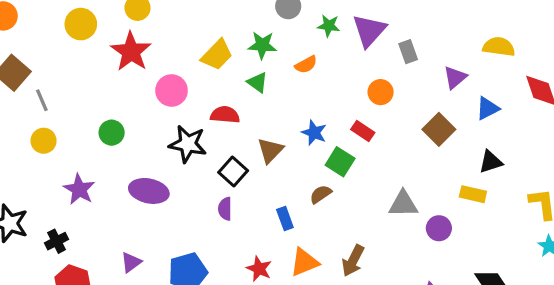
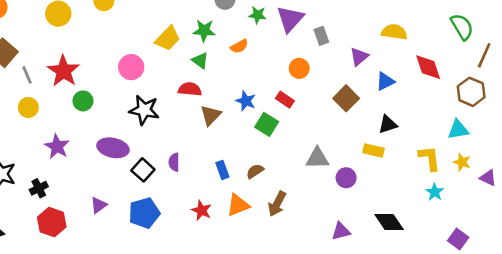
red star: (131, 52) -> (63, 71), moved
red semicircle: (225, 115) -> (190, 89), moved
black square: (233, 172) -> (143, 170), moved
brown semicircle: (321, 194) -> (255, 171), moved

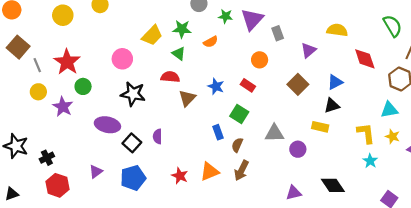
blue triangle: (385, 81) -> (335, 82), moved
green square: (267, 124) -> (239, 114), moved
purple star: (57, 147) -> (63, 107), moved
blue rectangle: (222, 170) -> (218, 132), moved
brown semicircle: (255, 171) -> (237, 145), moved, turned -32

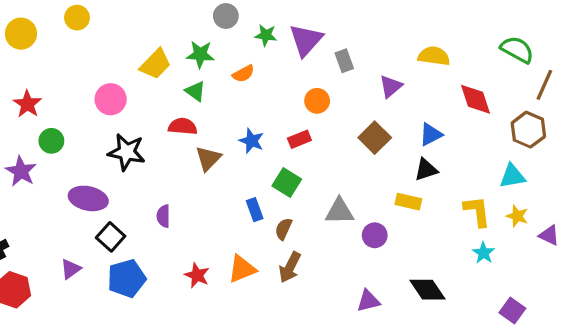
green semicircle: (392, 26) -> (517, 50), turned -30
red star: (67, 62) -> (27, 104), size x0.7
red rectangle: (248, 85) -> (299, 139), turned -56
black square: (132, 143) -> (111, 237), moved

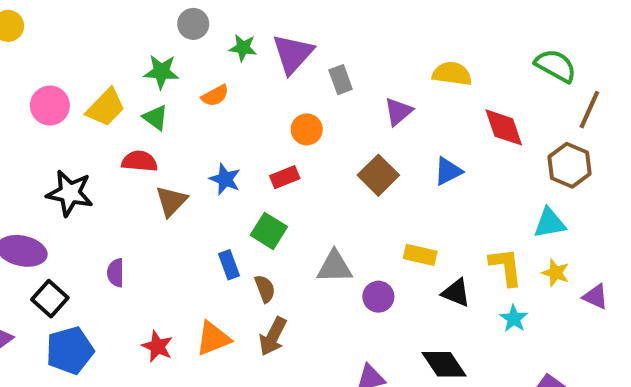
yellow trapezoid: (155, 64) -> (106, 108), moved
pink circle: (111, 99) -> (50, 106), moved
black triangle: (426, 170) -> (456, 293), moved, turned 40
brown semicircle: (283, 229) -> (265, 289), turned 135

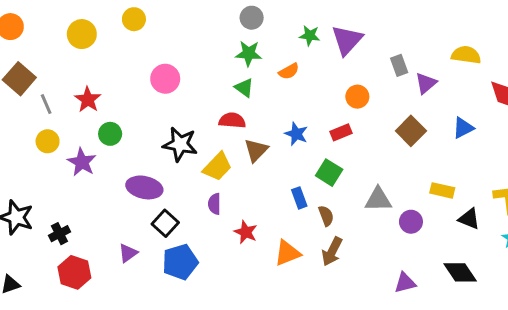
gray circle: (193, 24) -> (252, 18), moved
gray rectangle: (341, 80) -> (399, 65), moved
yellow trapezoid: (106, 108) -> (217, 167), moved
red star: (157, 346) -> (246, 232), moved

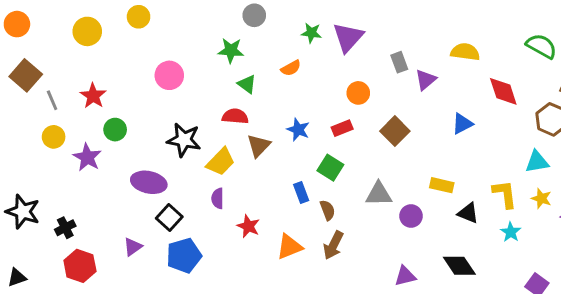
green star: (249, 53) -> (231, 50), moved
brown square: (411, 131) -> (395, 131), moved

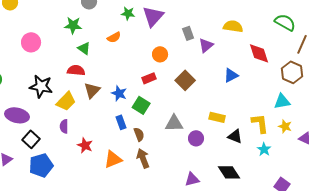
blue star: (298, 130) -> (119, 93), moved
brown arrow: (333, 245) -> (143, 158), turned 132

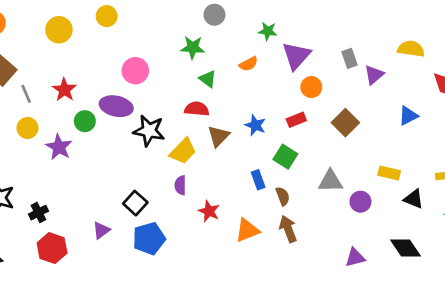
purple triangle: (153, 16) -> (296, 56), moved
blue star: (119, 93) -> (255, 125), moved
purple ellipse: (17, 115) -> (116, 106), moved

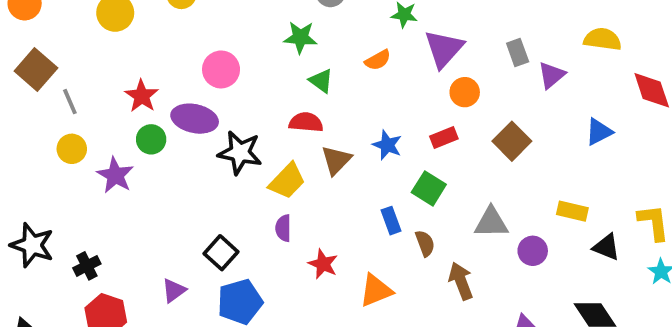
red star: (64, 90) -> (142, 96), moved
brown arrow: (288, 229) -> (461, 281), moved

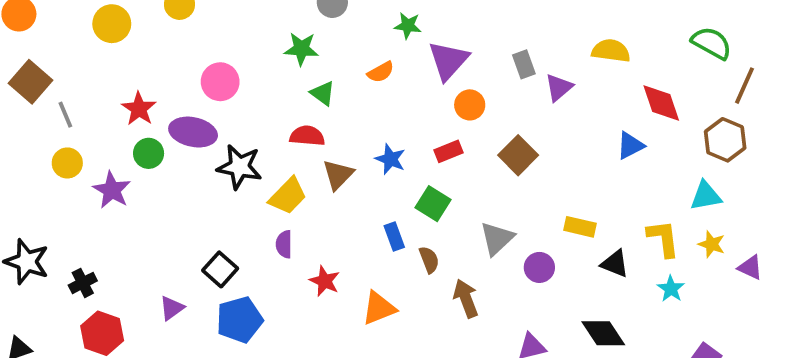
blue triangle: (599, 132) -> (630, 146), moved
gray triangle: (491, 222) -> (497, 238), turned -42

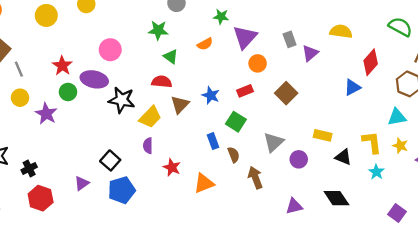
red diamond: (661, 103) -> (371, 62), turned 60

